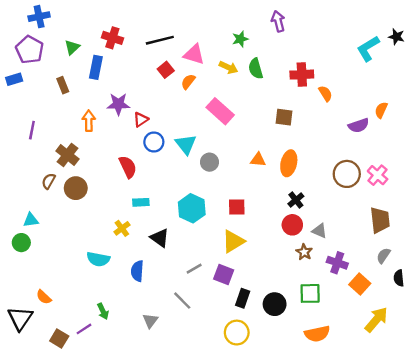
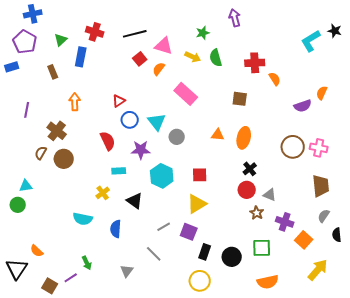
purple star: (118, 104) -> (141, 150), moved
pink cross: (378, 175) -> (319, 148), turned -30

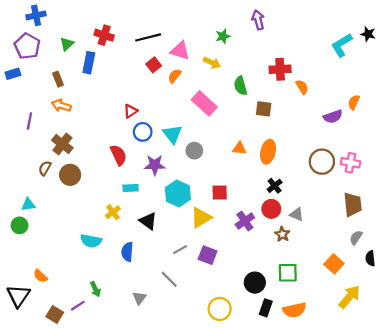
green semicircle: (216, 58) -> (241, 86), moved
orange arrow: (75, 102) -> (61, 106), moved, turned -72
yellow triangle: (197, 204) -> (201, 218), moved
purple cross: (285, 222) -> (245, 221), moved, turned 36
black rectangle: (205, 252) -> (266, 308), moved

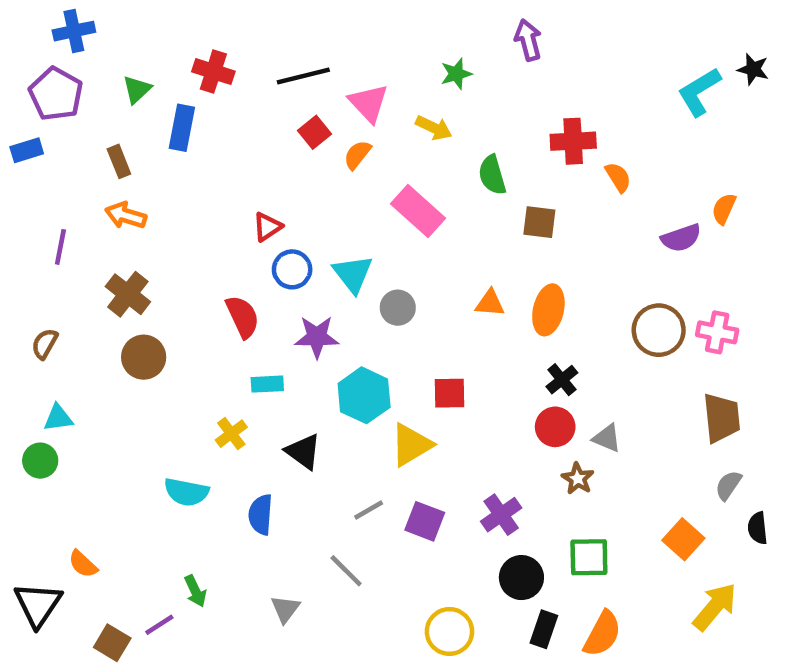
pink triangle: (180, 51) -> (369, 103), turned 30
brown semicircle: (45, 168) -> (45, 344), moved
purple cross: (245, 221) -> (501, 515), moved
orange semicircle: (294, 310) -> (602, 634), turned -50

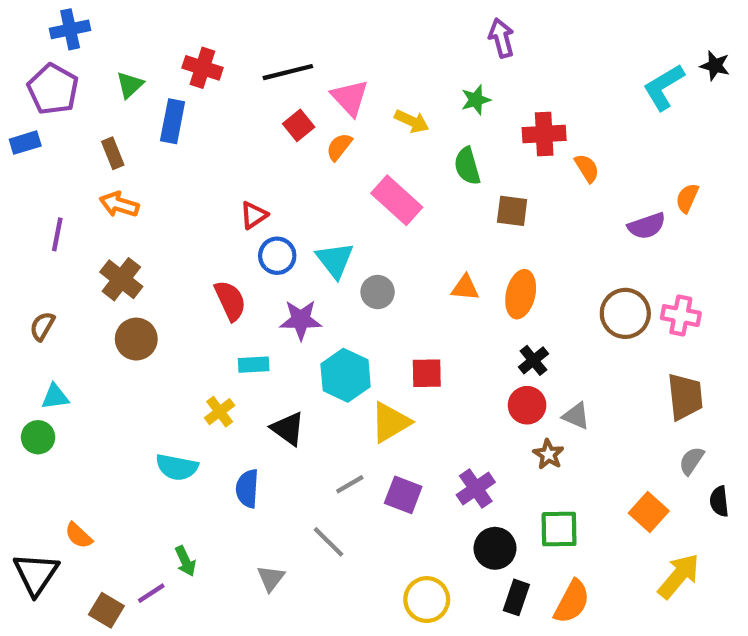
green star: (456, 74) -> (476, 100), moved

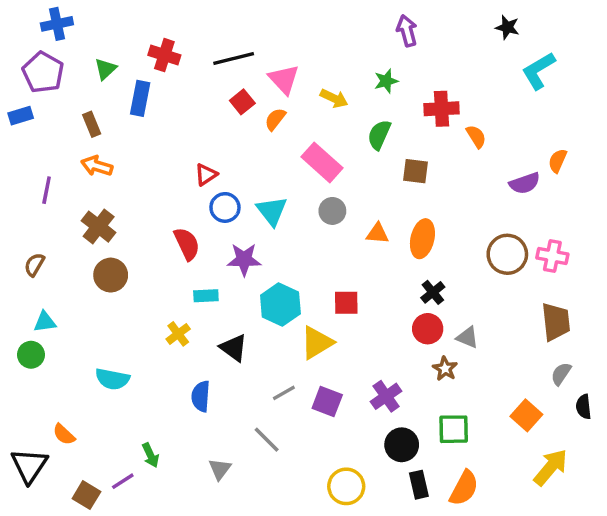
black star: (715, 66) -> (507, 27), moved
green semicircle: (467, 166) -> (379, 135), turned 40
gray circle: (378, 292) -> (332, 211), moved
cyan semicircle: (177, 467) -> (112, 379), moved
black rectangle: (516, 597) -> (419, 485), turned -32

